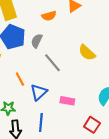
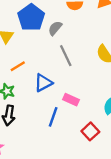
orange line: (20, 79) -> (18, 66), moved, turned 72
blue line: (41, 123) -> (53, 117), moved

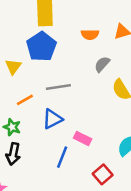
gray semicircle: (55, 28) -> (102, 64), moved
gray line: (66, 56) -> (58, 87), moved, turned -75

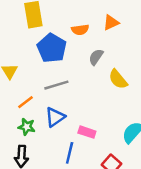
blue pentagon: (41, 47) -> (52, 48), moved
green star: (12, 127) -> (27, 127), moved

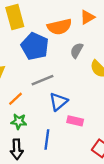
orange semicircle: (80, 30) -> (59, 27), size x1.5
blue triangle: (55, 117) -> (58, 102), moved
blue line: (70, 153) -> (47, 140), moved

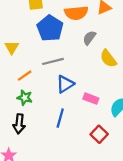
pink rectangle: (75, 121) -> (91, 99), moved
blue line: (47, 140) -> (60, 118), moved

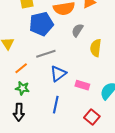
blue pentagon: (50, 28) -> (41, 24), turned 30
yellow semicircle: (108, 59) -> (96, 48), turned 48

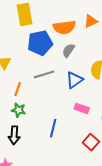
gray semicircle: (77, 30) -> (68, 50), moved
orange line: (21, 68) -> (18, 89), turned -32
blue triangle: (58, 74) -> (75, 80), moved

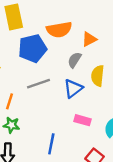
orange triangle: (91, 21) -> (89, 39), moved
gray semicircle: (68, 50) -> (74, 60), moved

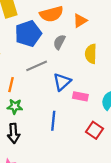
gray semicircle: (74, 60) -> (59, 42), moved
blue triangle: (73, 88) -> (62, 82), moved

